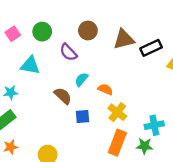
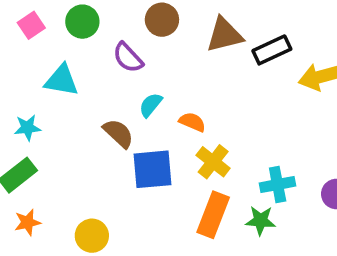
blue square: (82, 116) -> (152, 169), size x1.6

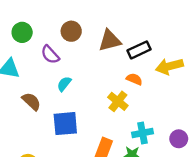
orange semicircle: (192, 122) -> (134, 79), moved
brown semicircle: (118, 133) -> (31, 101), moved
yellow cross: (213, 162) -> (118, 101), moved

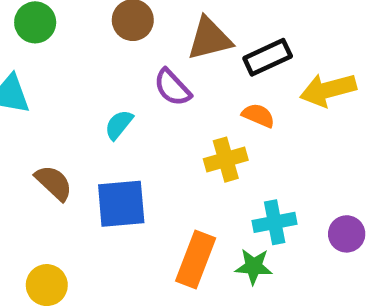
purple semicircle: (50, 55) -> (172, 87), moved
brown semicircle: (31, 101) -> (54, 183), moved
yellow cross: (118, 101) -> (226, 160), turned 36

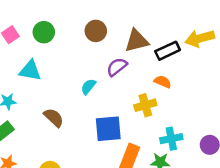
purple semicircle: (172, 87) -> (117, 67), turned 95
yellow arrow: (328, 90) -> (200, 38), moved
blue square: (121, 204) -> (108, 129), moved

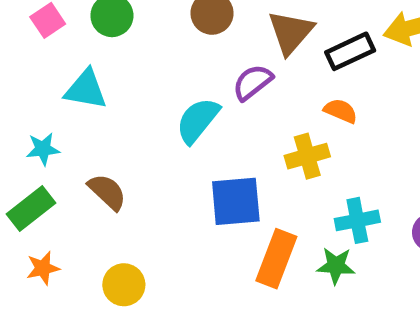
brown triangle: (137, 41) -> (291, 32), turned -35
cyan semicircle: (88, 87) -> (198, 120), size x1.5
brown semicircle: (54, 118) -> (107, 192), moved

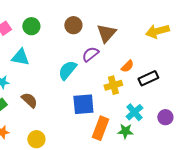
black rectangle: (350, 51) -> (148, 78), moved
orange semicircle: (341, 111) -> (127, 66), turned 112
cyan cross: (357, 220) -> (134, 112), turned -30

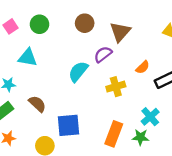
yellow cross: (113, 85) -> (116, 87), moved
blue square: (83, 104) -> (69, 125), moved

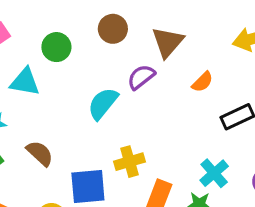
green circle: (39, 24) -> (56, 47), moved
orange semicircle: (143, 67) -> (202, 82), moved
yellow cross: (116, 87) -> (129, 162), moved

